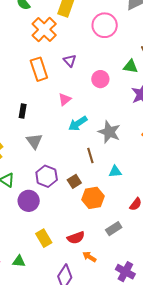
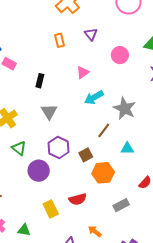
orange rectangle: (39, 69) -> (60, 40), size x0.6
brown line: (90, 156) -> (104, 130), turned 49
red semicircle: (76, 238) -> (78, 199), moved

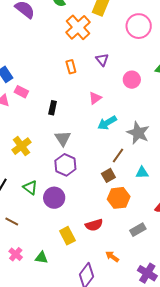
purple hexagon: (59, 147) -> (65, 165), moved
green triangle: (19, 148) -> (30, 188), moved
brown square: (86, 155) -> (108, 175), moved

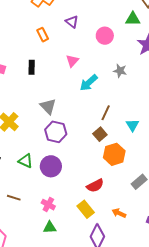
black rectangle: (53, 108) -> (32, 67), moved
gray star: (138, 133) -> (120, 71), moved, size x0.6
cyan triangle: (142, 173) -> (132, 125), turned -48
yellow rectangle: (67, 236) -> (86, 209), moved
pink cross: (16, 254) -> (48, 205), moved

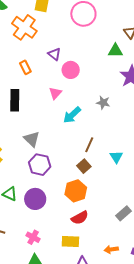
pink circle: (105, 36) -> (71, 70), moved
black rectangle: (32, 67) -> (15, 100), size x1.5
orange hexagon: (114, 154) -> (76, 191), moved
yellow rectangle: (86, 209) -> (70, 241), turned -48
orange arrow: (119, 213) -> (111, 249), moved, turned -32

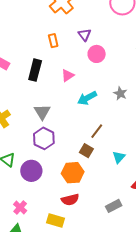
pink triangle: (55, 93) -> (68, 75), moved
cyan triangle: (116, 157) -> (119, 157), moved
brown square: (84, 166) -> (86, 151), turned -32

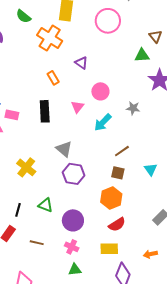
pink circle: (97, 54) -> (100, 91), moved
brown line: (97, 131) -> (122, 151), turned 35
purple circle: (31, 171) -> (73, 220), moved

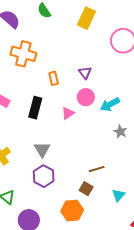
orange cross: (50, 38) -> (23, 54), moved, turned -35
pink circle: (100, 91) -> (86, 97), moved
cyan arrow: (103, 122) -> (110, 104), moved

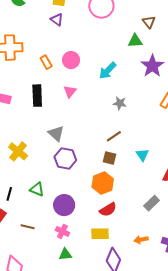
purple triangle: (85, 73) -> (57, 19), moved
pink circle: (86, 97) -> (71, 60), moved
gray star: (120, 132) -> (120, 103), moved

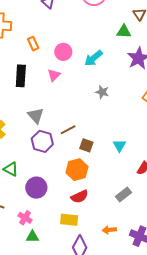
pink circle: (71, 60) -> (63, 52), moved
brown line: (114, 136) -> (68, 130), moved
pink cross: (62, 231) -> (25, 218), moved

